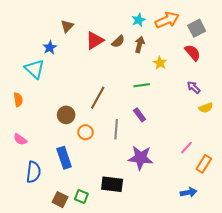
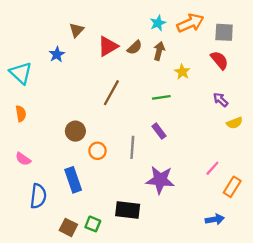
gray square: (197, 28) -> (224, 32), turned 30
cyan triangle: (34, 69) -> (21, 73), moved
brown line: (98, 98) -> (111, 93), moved

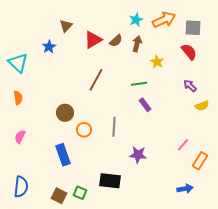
purple rectangle: (159, 131) -> (145, 105), moved
pink semicircle: (23, 159) -> (20, 137), turned 80
purple star: (160, 180) -> (138, 155), size x0.7
blue semicircle: (38, 196) -> (21, 187), moved

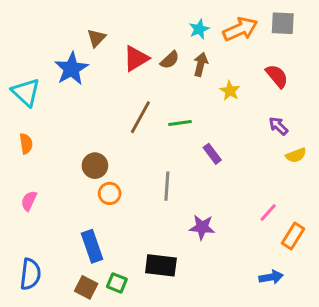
gray square: (193, 28) -> (283, 23), moved
blue star: (49, 47) -> (71, 69), size x1.6
green line: (139, 84) -> (180, 123), moved
orange circle: (84, 130) -> (110, 193), moved
blue rectangle: (63, 155) -> (92, 246), moved

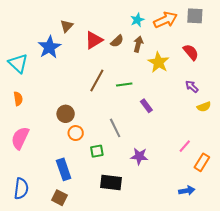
yellow star: (230, 91) -> (158, 62), size x1.5
gray line: (167, 186) -> (115, 128), turned -30
pink semicircle: (29, 201) -> (20, 138), size x1.6
green square: (117, 283) -> (97, 151), moved, turned -32

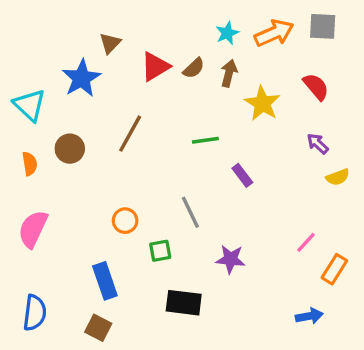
brown line: (97, 80) -> (130, 134), moved
brown circle: (66, 114) -> (70, 149), moved

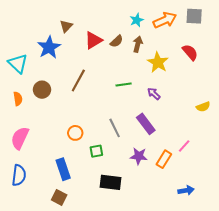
purple arrow: (318, 144) -> (154, 94), moved
purple rectangle: (242, 175) -> (146, 124), moved, size x1.5
orange rectangle: (334, 269) -> (164, 159), moved
blue semicircle: (35, 313) -> (19, 175), moved

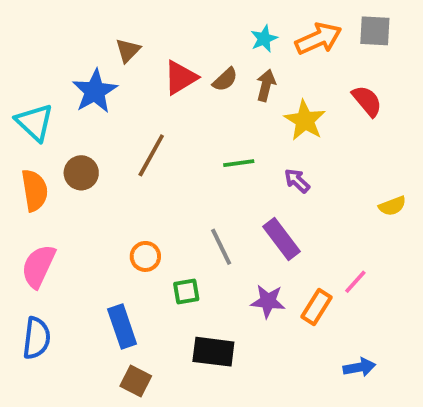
orange semicircle: (18, 99) -> (35, 190), size x1.5
brown square: (59, 197) -> (136, 381), moved

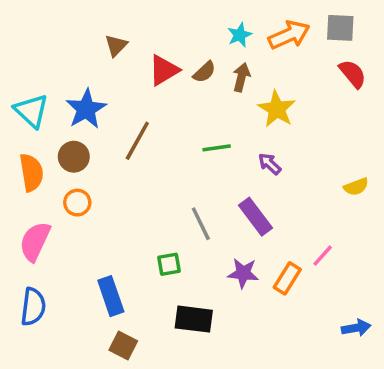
blue star: (95, 91) -> (86, 109), moved
red semicircle: (367, 101) -> (353, 74), moved
orange circle: (145, 256) -> (77, 203), moved
blue arrow: (359, 367) -> (356, 328), moved

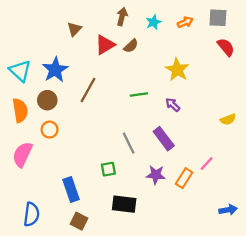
orange arrow: (289, 35) -> (185, 22), size x0.6
brown arrow: (241, 77) -> (122, 17), moved
blue semicircle: (33, 307) -> (31, 214), moved

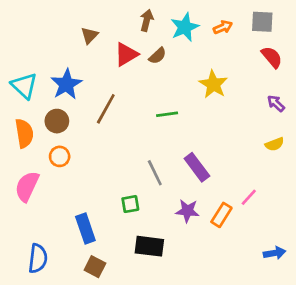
cyan star: (154, 22) -> (185, 27), size x1.5
purple arrow: (173, 105) -> (276, 103), moved

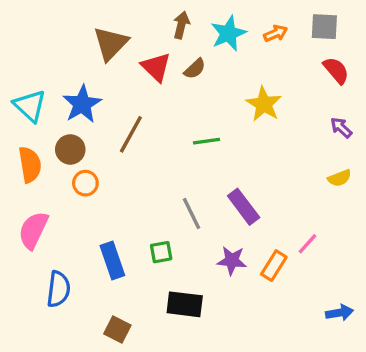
brown triangle: (90, 35) -> (111, 43), size x1.6
red triangle: (126, 54) -> (156, 67), turned -45
orange circle: (60, 156) -> (85, 183), moved
blue rectangle: (85, 229) -> (112, 261), moved
blue semicircle: (38, 258) -> (58, 289), moved

